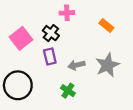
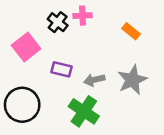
black cross: (51, 33) -> (58, 22), moved
purple rectangle: (50, 57) -> (62, 69), turned -63
green cross: (68, 91) -> (84, 111), size x1.6

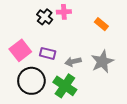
pink square: (26, 47) -> (20, 50), moved
black circle: (22, 105) -> (31, 81), moved

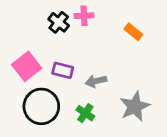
gray star: (102, 62) -> (135, 106), moved
green cross: (65, 86) -> (85, 113), size x0.6

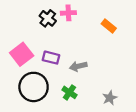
gray star: (135, 106) -> (110, 98), moved, size x0.6

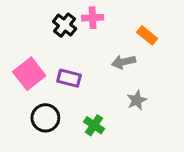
gray arrow: (78, 66) -> (123, 62), moved
black circle: (34, 87) -> (45, 118), size x0.7
gray star: (110, 98) -> (137, 100), moved

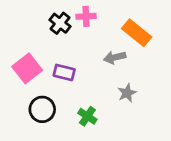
orange rectangle: (147, 35) -> (137, 33), size x1.5

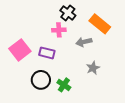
pink cross: (86, 16) -> (59, 30), moved
black cross: (60, 23) -> (68, 13), moved
black circle: (42, 109) -> (41, 80), moved

